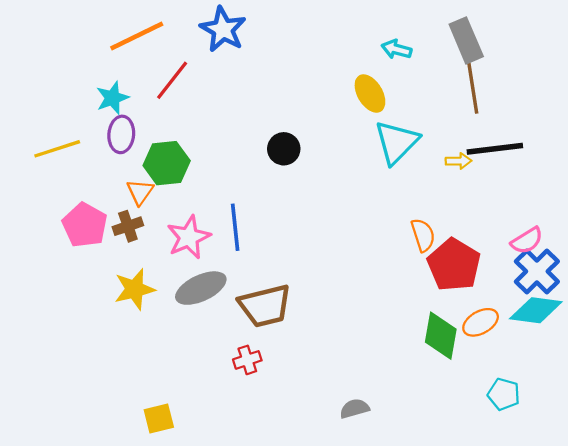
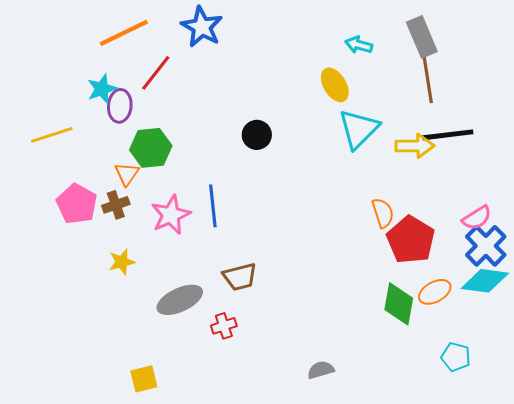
purple ellipse: (121, 134) -> (120, 106), moved
yellow arrow: (458, 161) -> (415, 146), size x1.6
gray ellipse: (201, 288) -> (180, 300), moved
yellow star: (135, 289) -> (122, 262), size x0.7
brown trapezoid: (265, 306) -> (240, 277), size x0.7

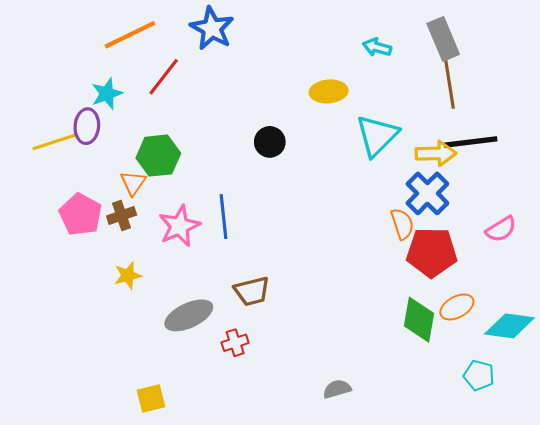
yellow ellipse: (335, 85) -> (329, 91), moved, turned -64
purple ellipse: (120, 106) -> (87, 126), moved
red pentagon: (411, 240) -> (432, 252), turned -30
blue cross: (486, 246) -> (427, 193), moved
cyan diamond: (485, 281) -> (509, 326), moved

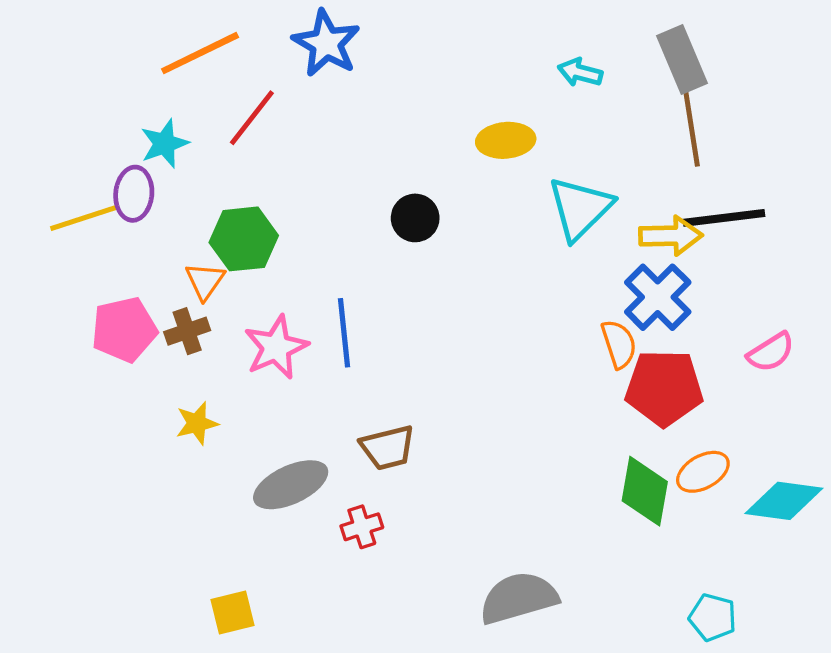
pink pentagon: (81, 214) -> (124, 330), turned 30
cyan pentagon: (479, 375) -> (713, 617), moved
gray semicircle: (337, 389) -> (519, 598), size x1.8

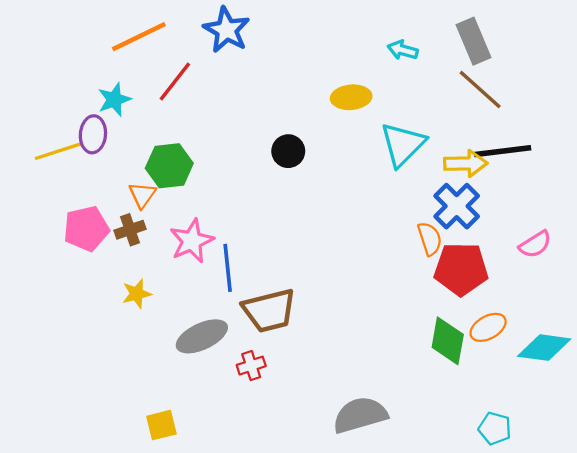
brown line: (692, 129) -> (480, 89), turned -39
blue line: (344, 333) -> (228, 268), moved
brown trapezoid: (388, 448) -> (269, 311), size x1.4

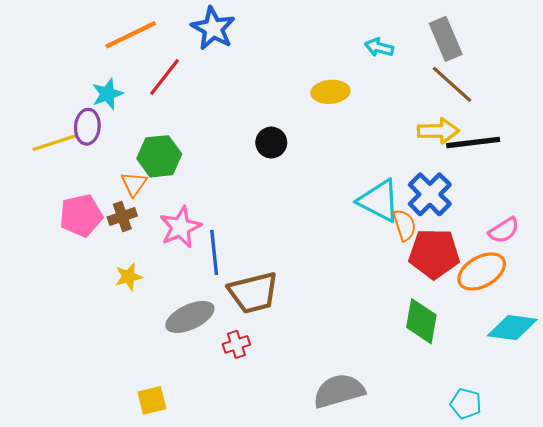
cyan triangle: (403, 144) -> (379, 201), moved, turned -48
yellow arrow: (466, 163) -> (438, 131), moved
orange ellipse: (488, 327) -> (482, 271), moved, size x1.4

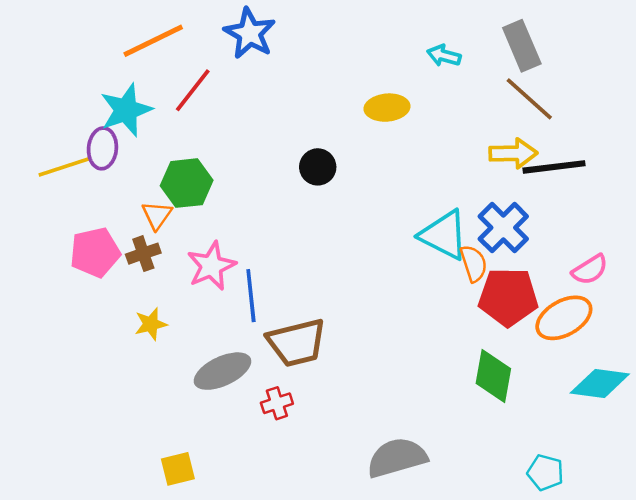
cyan star: (107, 94) -> (126, 110), size x1.4

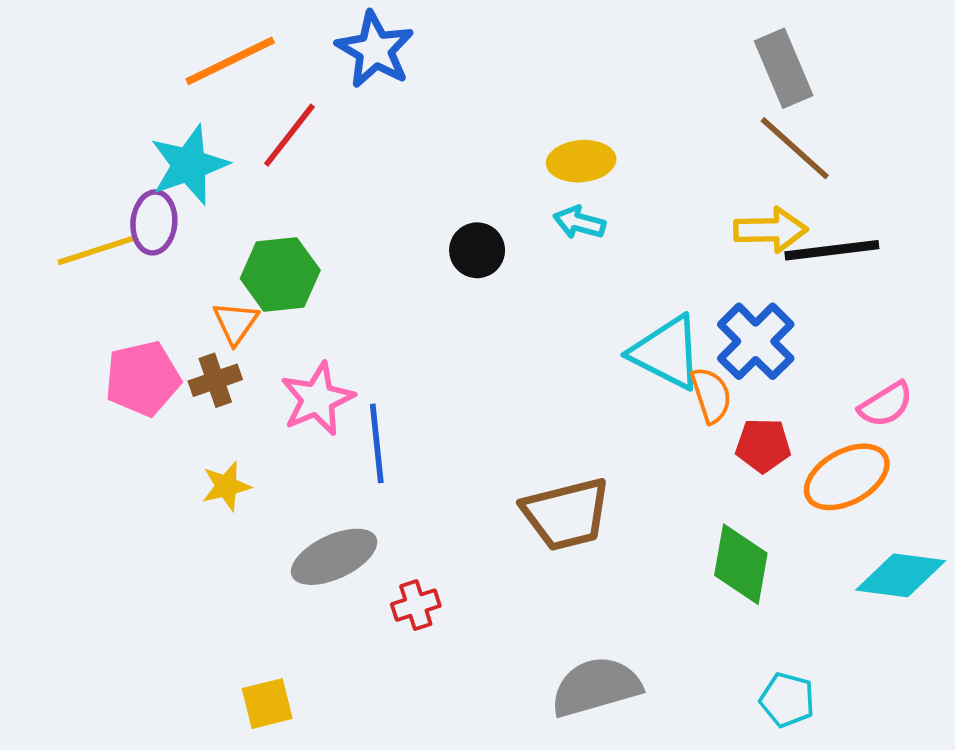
cyan arrow: (444, 56) -> (579, 222), moved
red pentagon: (508, 297) -> (763, 445), size x0.6
brown trapezoid: (297, 343) -> (566, 514), moved
cyan pentagon: (545, 473) -> (787, 700), moved

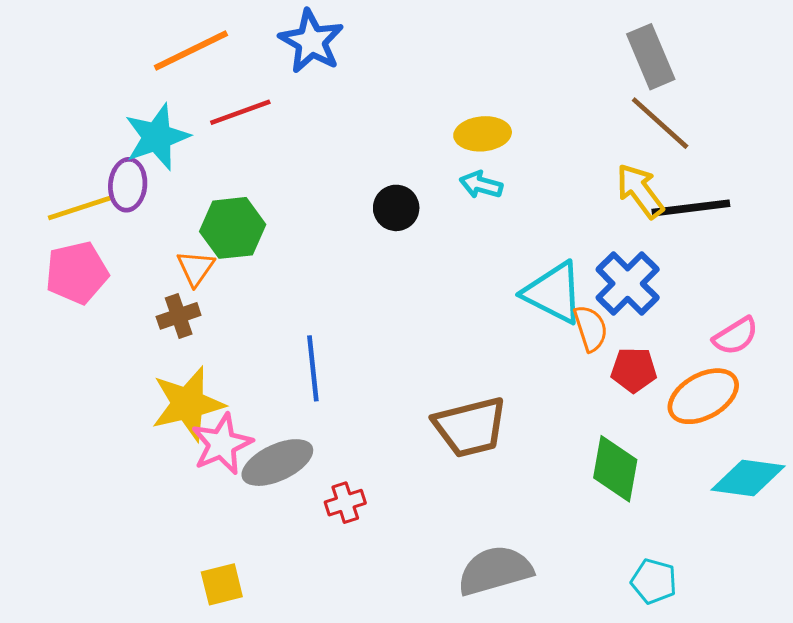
red line: (289, 135) -> (240, 112), turned 32
yellow arrow: (771, 230) -> (640, 191), turned -126
pink pentagon: (143, 378) -> (77, 273), moved
pink star: (317, 399) -> (222, 444), moved
yellow star: (226, 486) -> (188, 404), size x1.8

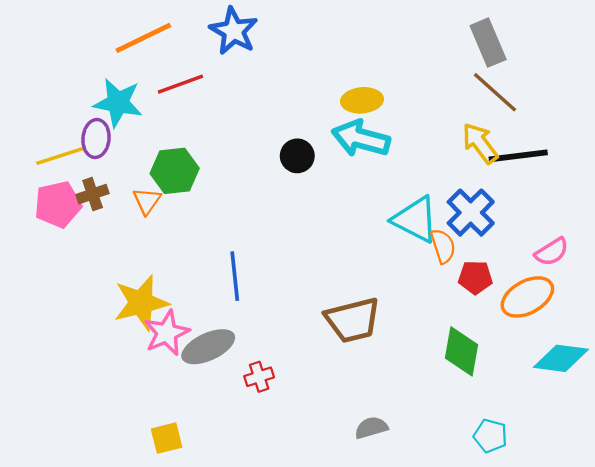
cyan star: (157, 137) -> (118, 103), turned 30
cyan arrow: (481, 185) -> (361, 139), size x1.8
brown cross: (179, 316) -> (93, 194), moved
gray semicircle: (495, 571) -> (371, 428), size x0.6

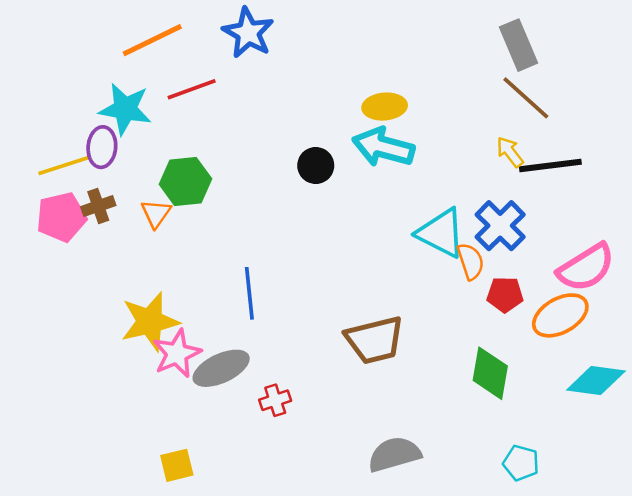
yellow arrow: (480, 143) -> (510, 152), size x0.7
pink semicircle: (552, 252) -> (586, 268), size x1.6
gray semicircle: (371, 428) -> (394, 454), size x1.5

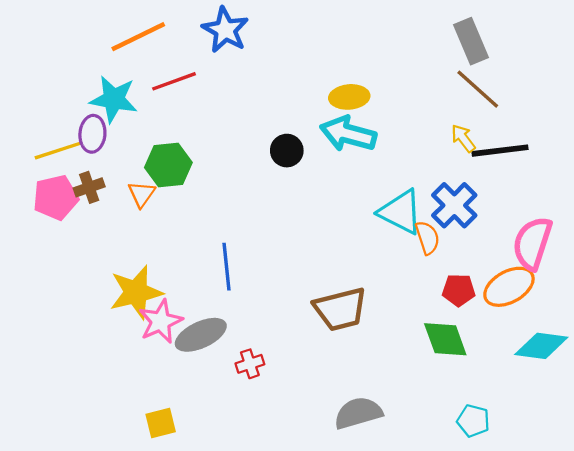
pink semicircle: (586, 268) -> (532, 243), turned 140
red pentagon: (505, 295) -> (459, 290), moved
green diamond: (490, 373) -> (445, 339), turned -30

